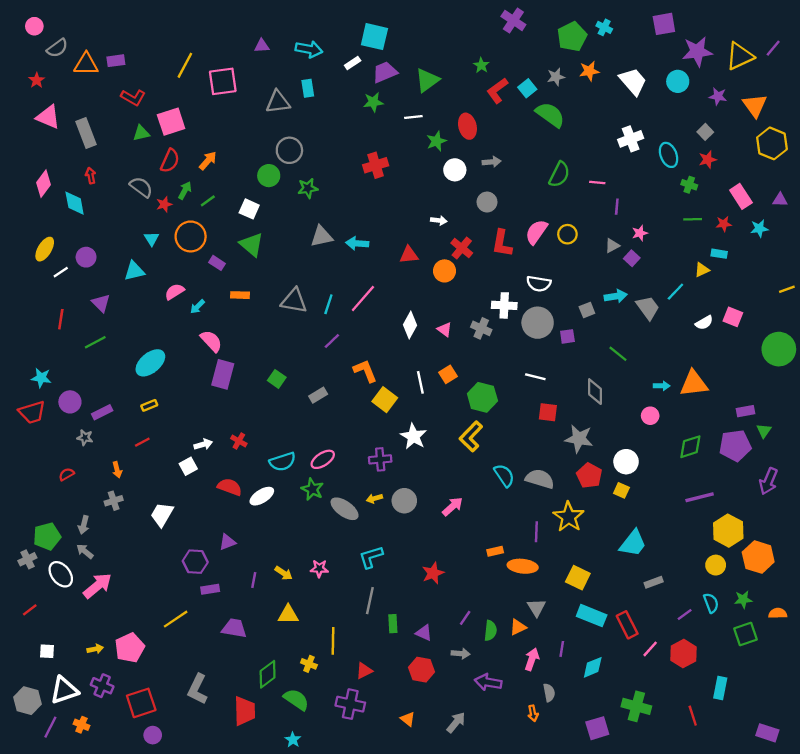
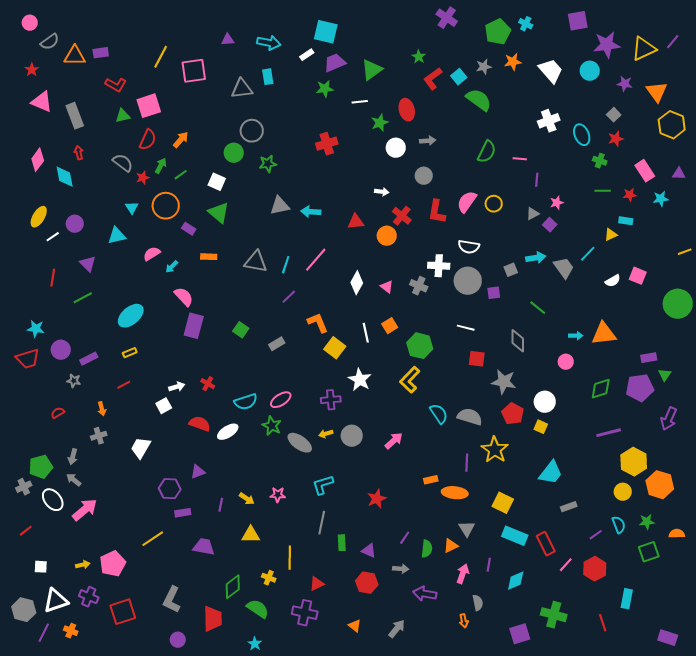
purple circle: (153, 735) -> (178, 640), moved

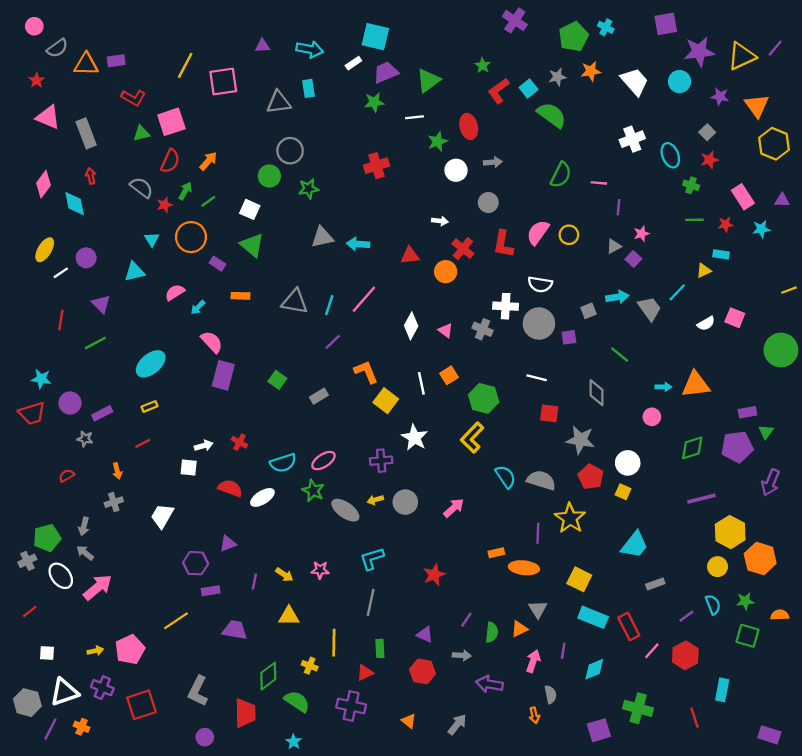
white square: (164, 406) -> (189, 468), turned 35
green rectangle: (342, 543) -> (380, 648), moved
green square: (649, 552) -> (748, 636), turned 35

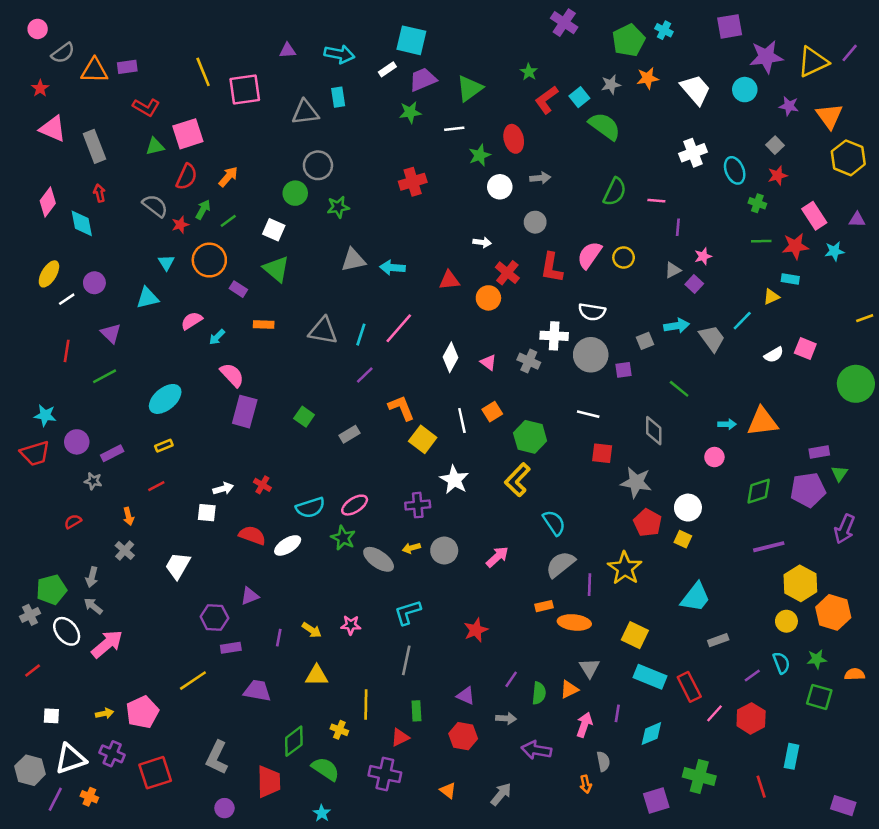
yellow line: (185, 65) -> (203, 72), turned -50
red star: (726, 224) -> (795, 246), size x1.5
gray semicircle: (541, 480) -> (560, 564), moved, turned -56
gray cross: (114, 502) -> (125, 550), turned -30

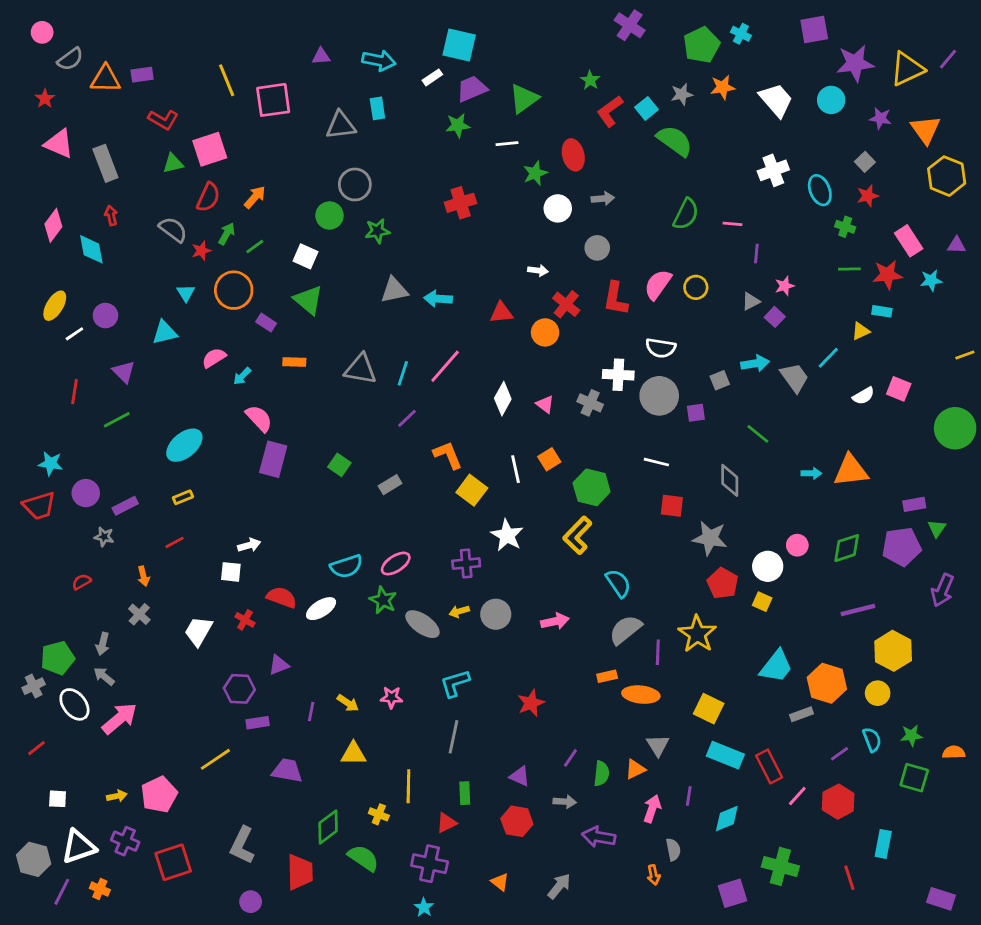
pink circle: (714, 457) -> (797, 545), moved
red cross: (262, 485) -> (245, 620), moved
pink arrow: (497, 557) -> (555, 621), turned 30
orange hexagon: (833, 612) -> (827, 683), moved
cyan star: (322, 813) -> (424, 907), moved

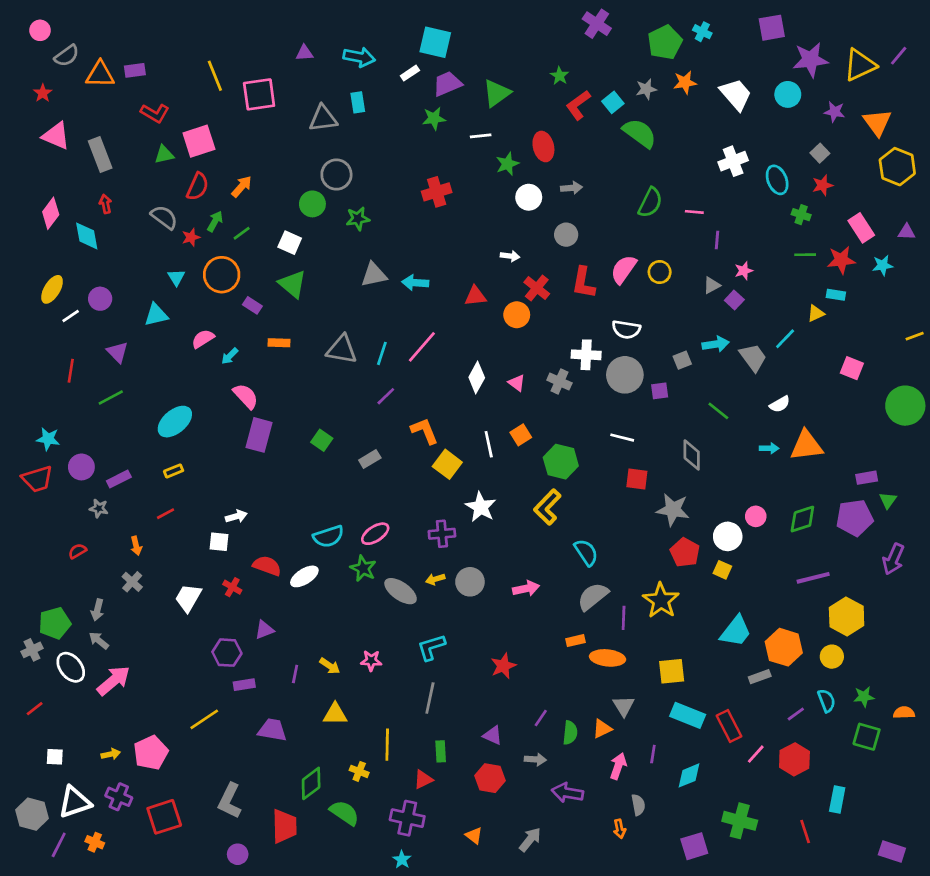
white semicircle: (864, 396) -> (780, 404), moved
yellow square: (709, 709) -> (672, 671), turned -32

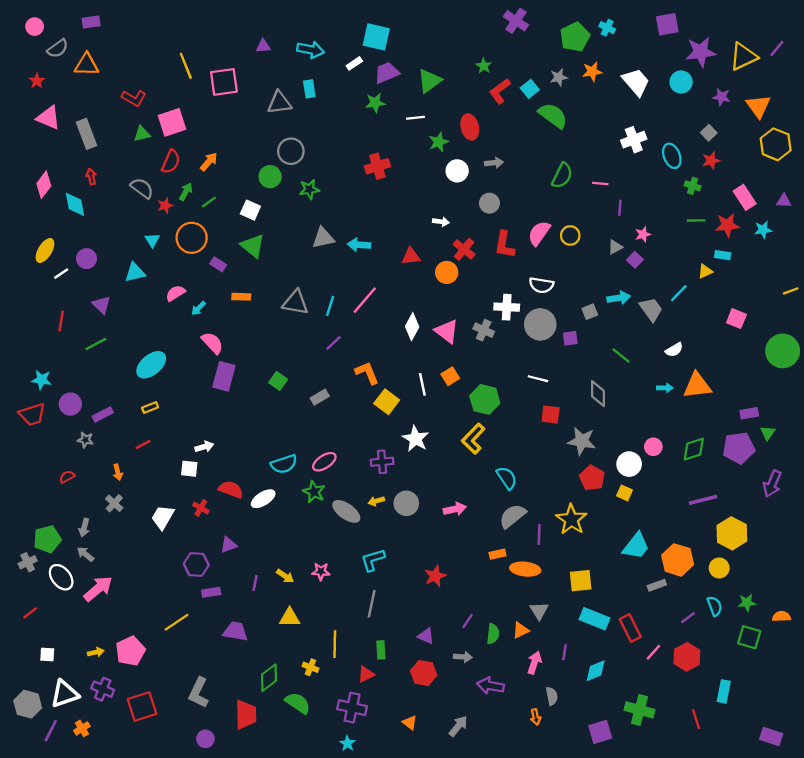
purple rectangle: (135, 70) -> (91, 22), moved
pink triangle: (517, 383) -> (447, 331), size x1.6
orange cross: (95, 842) -> (82, 728), turned 35

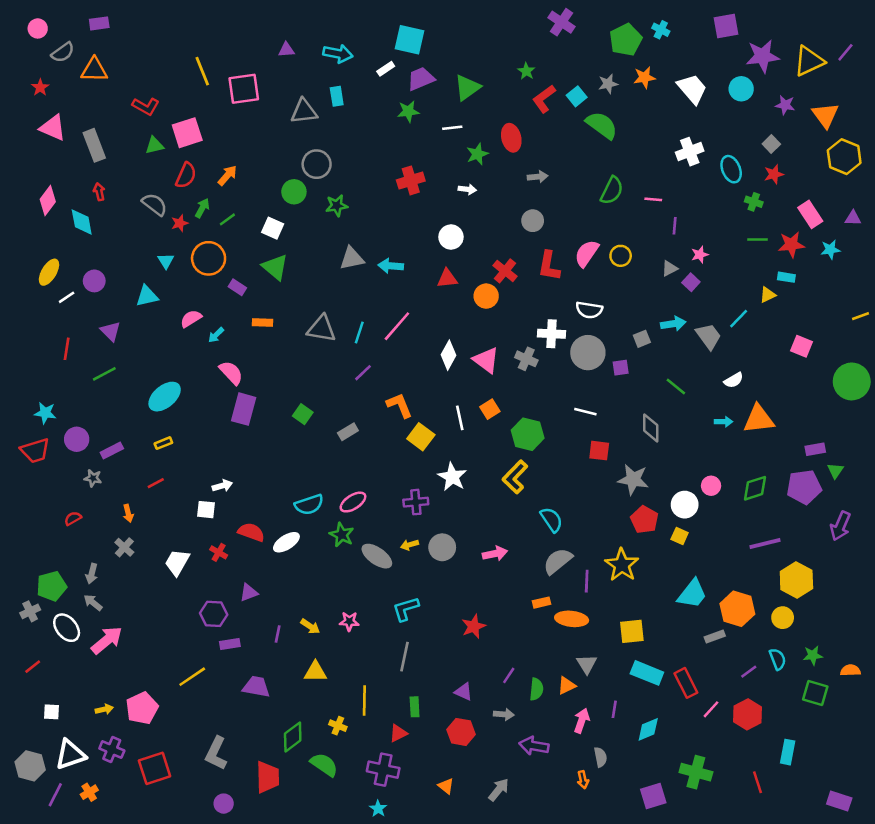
white circle: (457, 171) -> (451, 237), moved
white arrow: (441, 222) -> (467, 189), moved

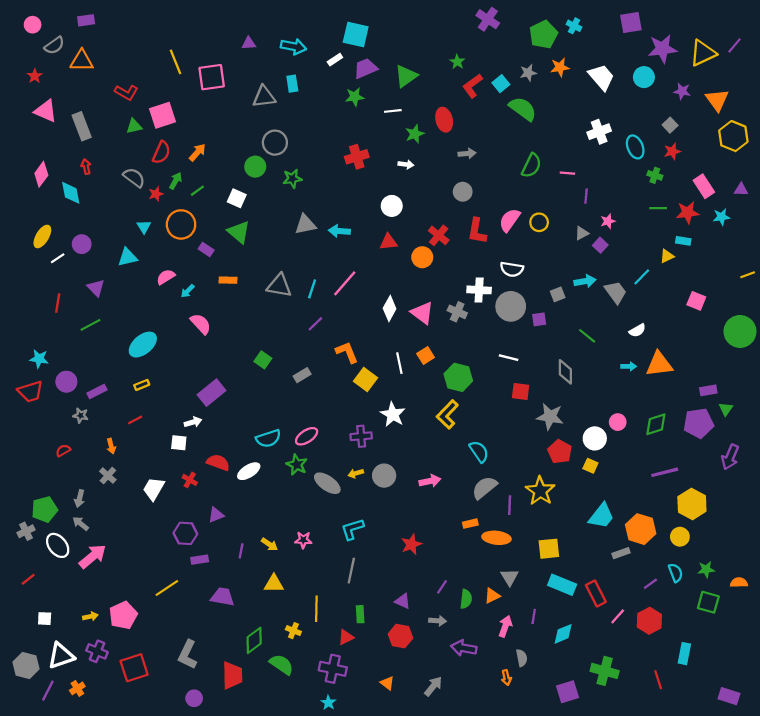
purple rectangle: (244, 409) -> (212, 393), moved, turned 36

